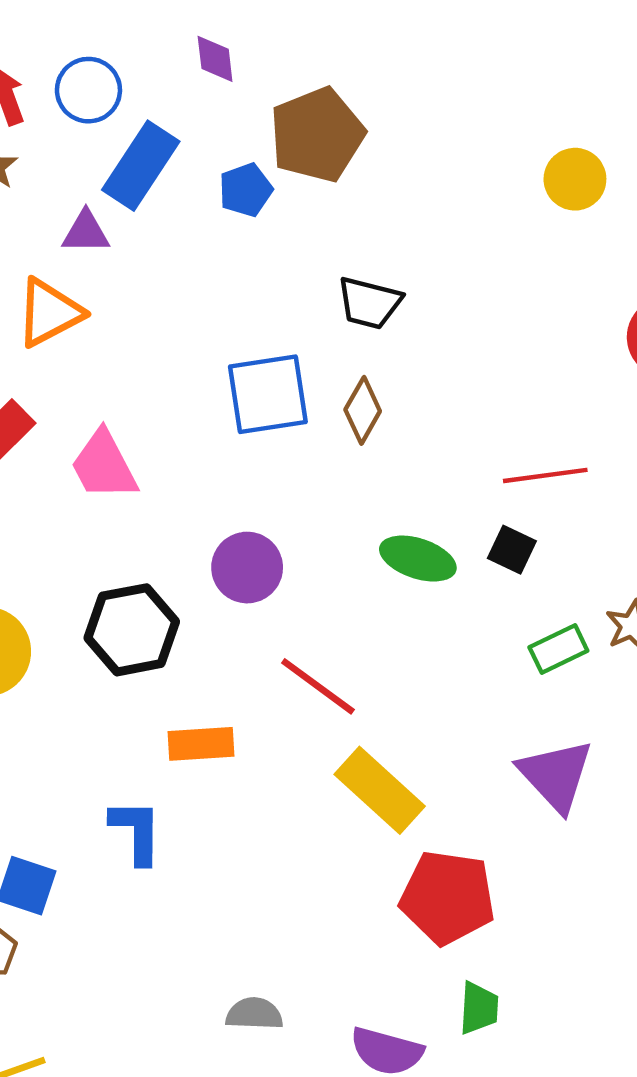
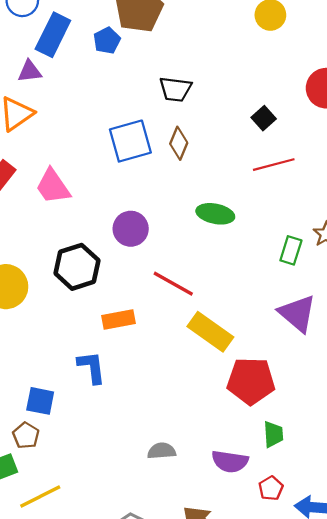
black square: (512, 550) -> (264, 118), moved, turned 30
green rectangle: (558, 649) -> (291, 250), turned -40

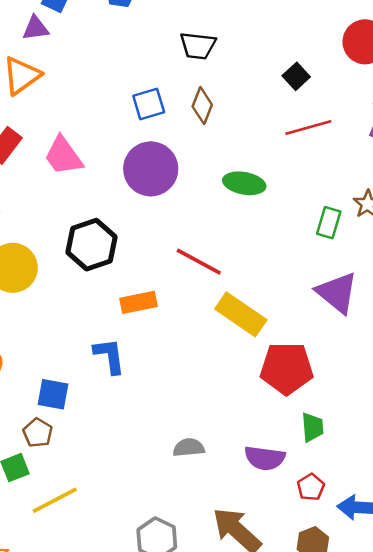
blue square: (130, 141) -> (149, 104), size x0.7
purple circle: (131, 229) -> (151, 169), moved, size x1.4

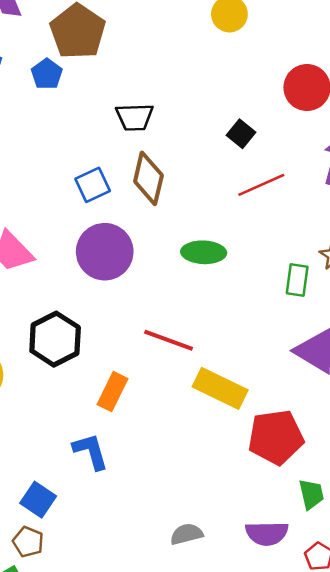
brown diamond: (202, 106) -> (148, 178), size x1.4
orange rectangle: (139, 302) -> (112, 392), turned -44
blue square: (53, 394) -> (38, 500), turned 32

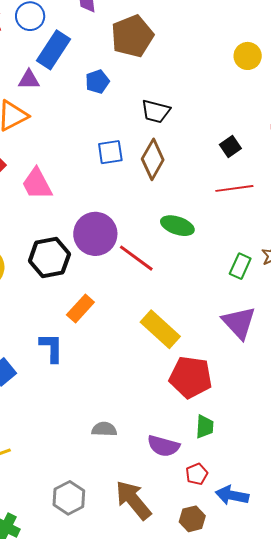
blue pentagon: (47, 74) -> (97, 82), moved
purple circle: (105, 252) -> (95, 234), moved
red line: (169, 340) -> (136, 258), moved

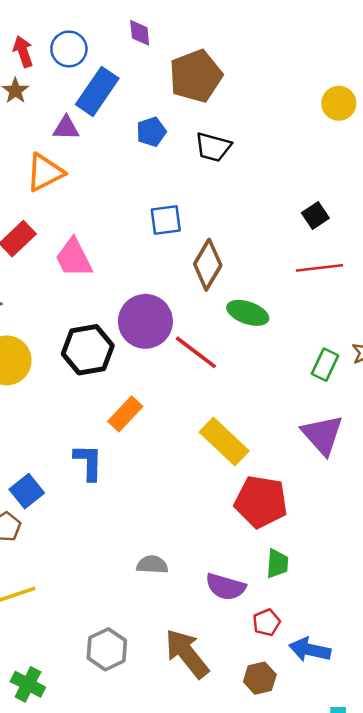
black trapezoid: (156, 111) -> (213, 147), moved
brown diamond: (153, 159) -> (208, 265), moved

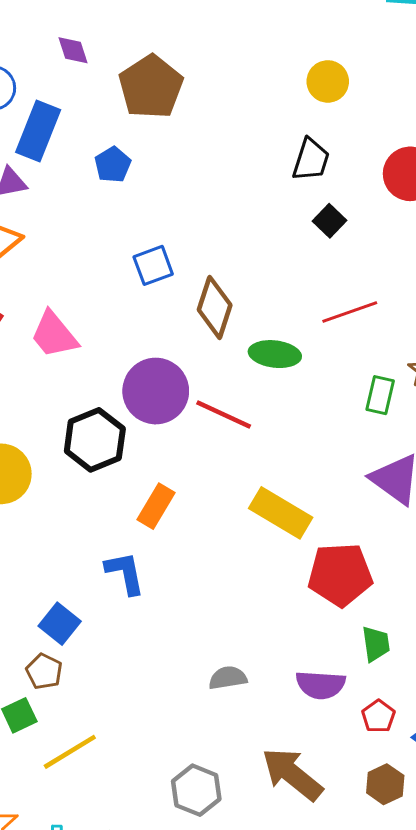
black trapezoid: (213, 147) -> (311, 160), moved, turned -75
red line: (319, 268) -> (350, 312), moved

